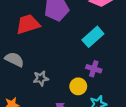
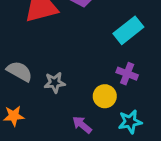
gray semicircle: (14, 59) -> (19, 71), moved

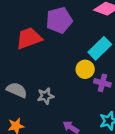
yellow circle: (105, 96) -> (85, 69), moved

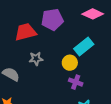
purple cross: (102, 83) -> (76, 82), moved
gray star: (46, 96) -> (36, 59), moved

